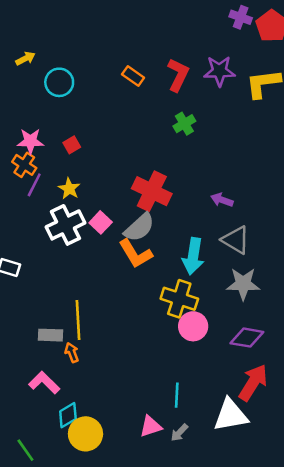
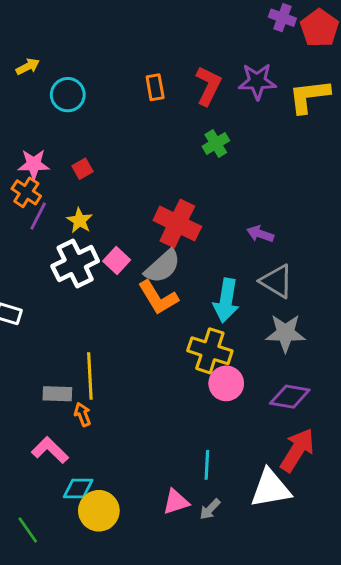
orange rectangle: (133, 76) -> (155, 87), turned 45
cyan diamond: (68, 415) -> (78, 489), turned 32

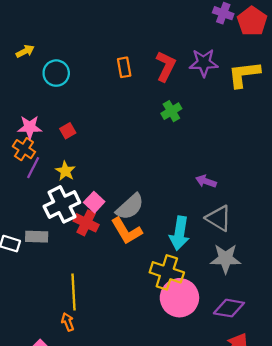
red cross: (177, 223) -> (86, 223), moved, size x0.7
pink circle: (226, 383) -> (179, 298), size x1.4
gray rectangle: (57, 394) -> (37, 237), moved

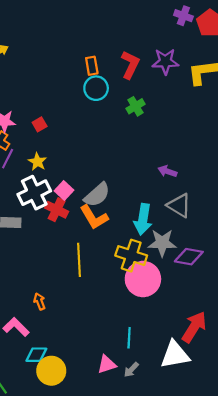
cyan circle: (56, 73) -> (96, 88), moved
gray star: (226, 259) -> (162, 243), moved
yellow line: (73, 292) -> (79, 260), moved
purple diamond: (229, 308) -> (189, 257), moved

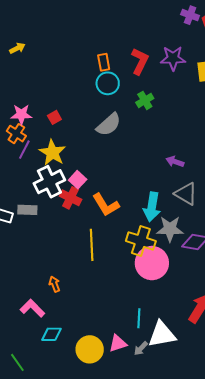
yellow star: (37, 162) -> (52, 153), size x1.5
gray semicircle: (97, 195) -> (109, 124), moved
white triangle: (175, 355) -> (162, 334), moved
yellow circle: (51, 371) -> (90, 349), moved

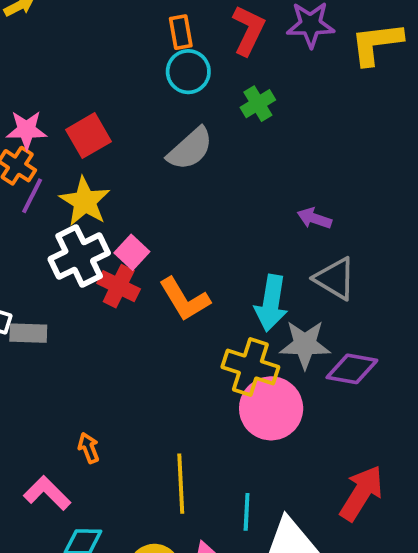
red square: (54, 117) -> (89, 136), size x1.6
gray rectangle: (27, 210) -> (28, 333), moved
yellow line: (92, 245) -> (181, 484), moved

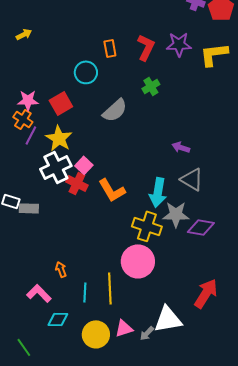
cyan circle: (188, 72) -> (86, 72), moved
pink circle: (271, 408) -> (138, 261), moved
cyan line: (247, 512) -> (85, 292), moved

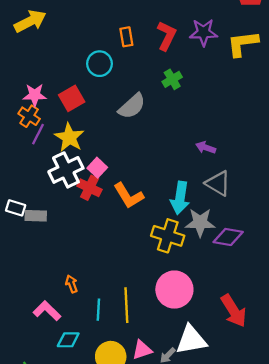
yellow arrow: (24, 34) -> (30, 21), size x1.8
pink circle: (138, 261) -> (174, 290), moved
red arrow: (206, 293) -> (234, 311), turned 116

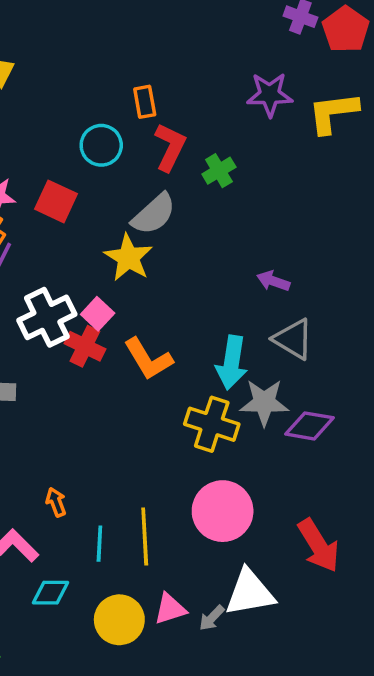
red L-shape: (167, 36) -> (170, 147), moved
red square: (72, 98) -> (56, 201), turned -35
yellow star: (69, 137) -> (128, 258), moved

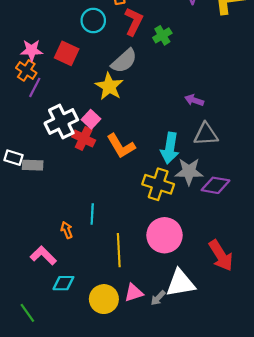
gray triangle: (293, 339) -> (206, 134), turned -35
cyan line: (99, 544) -> (92, 214), moved

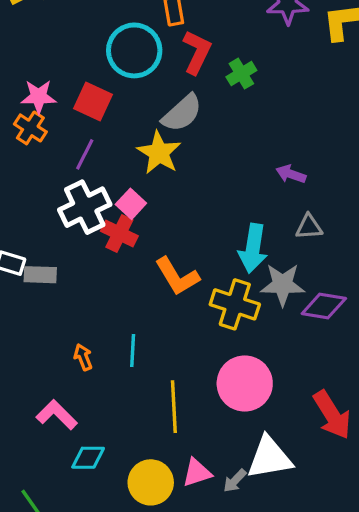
cyan circle: (93, 20) -> (134, 50), size x1.4
purple line: (35, 87) -> (85, 154), moved
gray triangle: (206, 134) -> (309, 227), size x0.7
orange L-shape: (121, 146) -> (177, 276), moved
orange arrow: (67, 230) -> (83, 357), moved

